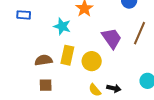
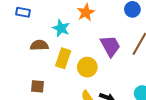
brown semicircle: (44, 60) -> (39, 45), moved

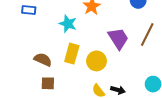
brown semicircle: (39, 45) -> (43, 60), moved, turned 30

